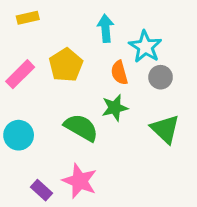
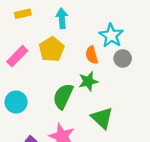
cyan arrow: (106, 28) -> (62, 18), moved
green semicircle: (81, 128) -> (63, 96), turned -95
green triangle: (165, 129) -> (102, 118), moved

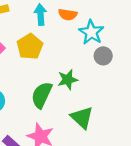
orange semicircle: (92, 55) -> (68, 15), moved, turned -66

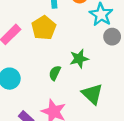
green semicircle: (42, 95) -> (55, 73), size x0.6

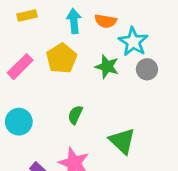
green star: (79, 59) -> (107, 67), moved, turned 30

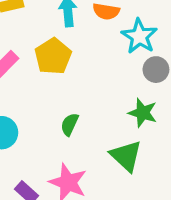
green star: (107, 67) -> (143, 113), moved

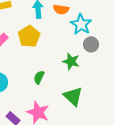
green star: (143, 113) -> (71, 61), moved

